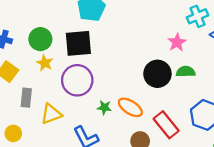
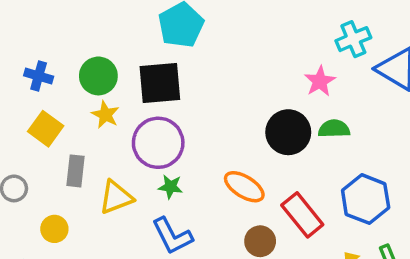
green star: (104, 107) -> (170, 187), moved

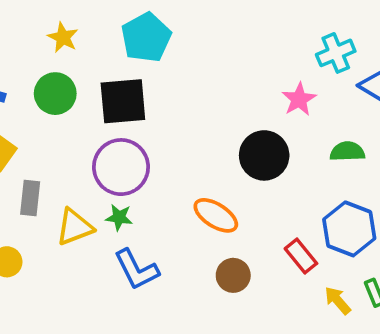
yellow star: (105, 115) -> (63, 37), moved
green semicircle: (334, 129) -> (347, 152), moved
green star: (170, 187) -> (119, 217), moved
red rectangle: (302, 215) -> (301, 256), moved, size x0.7

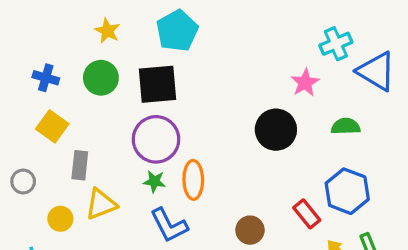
orange ellipse: (216, 215) -> (193, 180), moved, turned 57
yellow triangle: (75, 227) -> (101, 204), moved

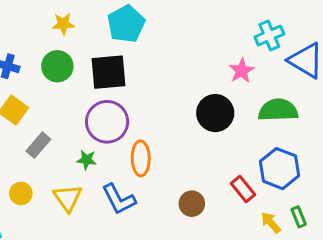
yellow star: (107, 31) -> (63, 24), turned -30
green semicircle: (346, 126) -> (278, 110), size x1.5
gray rectangle: (80, 165) -> (38, 145), turned 35
green star: (154, 181) -> (87, 160), moved
yellow triangle: (101, 204) -> (68, 198), moved, turned -44

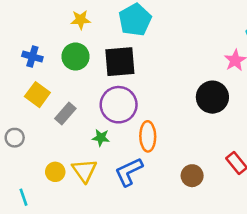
gray rectangle: (38, 145) -> (65, 114), moved
yellow circle: (21, 193) -> (55, 172), moved
blue L-shape: (119, 199) -> (129, 172), turned 92

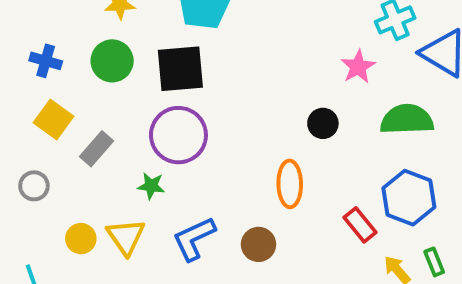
black circle: (212, 97) -> (323, 123), size x0.6
orange ellipse: (148, 136) -> (290, 184), moved
gray circle: (15, 138) -> (34, 186), moved
brown circle: (192, 176) -> (258, 244), moved

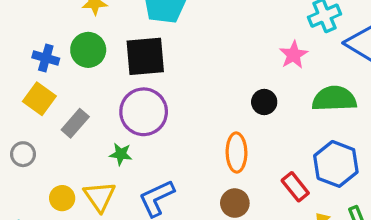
blue cross: (46, 61) -> (46, 58), moved
brown circle: (258, 244) -> (235, 203), moved

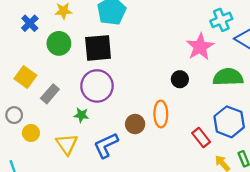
pink star: (294, 55) -> (200, 47), size x1.4
blue cross: (46, 58) -> (30, 23), moved, turned 30
yellow circle: (62, 198) -> (31, 133), moved
brown circle: (235, 203) -> (135, 124), moved

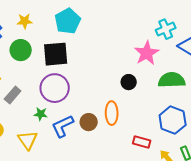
red rectangle: (201, 137) -> (142, 142), moved, turned -36
blue L-shape: (106, 145) -> (63, 126), moved

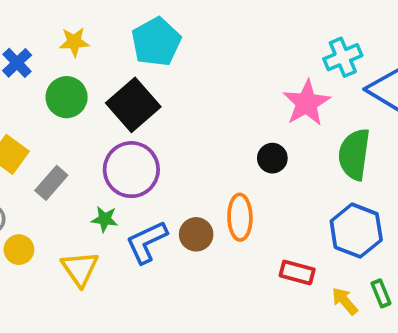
black square: (56, 54) -> (133, 105), turned -36
green semicircle: (172, 80) -> (354, 154), turned -80

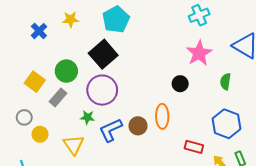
cyan cross: (343, 57) -> (199, 15), moved
green circle: (67, 97) -> (66, 71), moved
green semicircle: (354, 154) -> (225, 82), size x0.6

